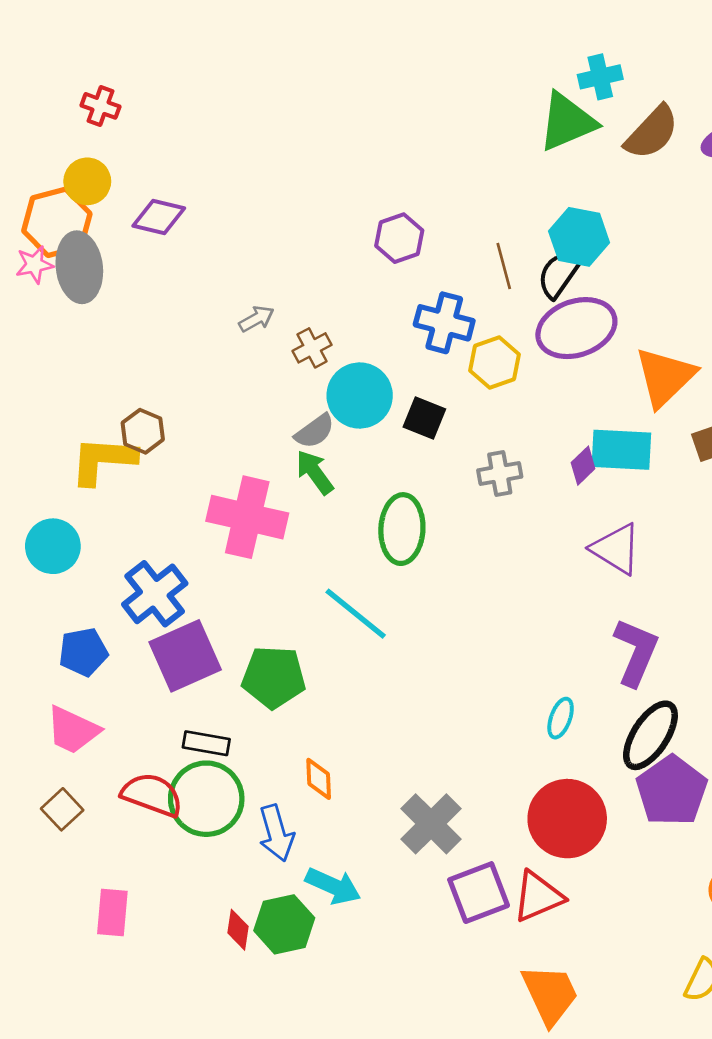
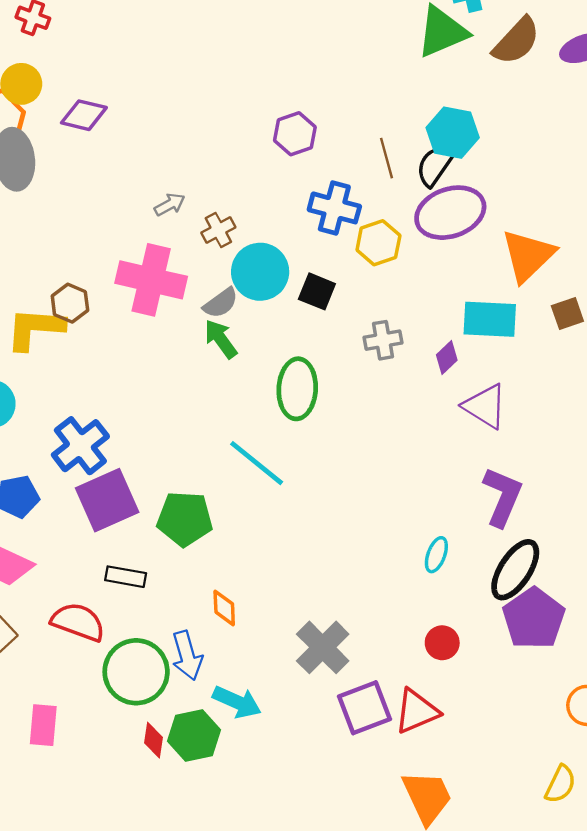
purple diamond: (583, 466) -> (447, 358), moved
pink cross: (247, 517) -> (151, 280), moved
green circle: (206, 799) -> (136, 672), moved
red circle: (567, 819) -> (442, 643), size x0.5

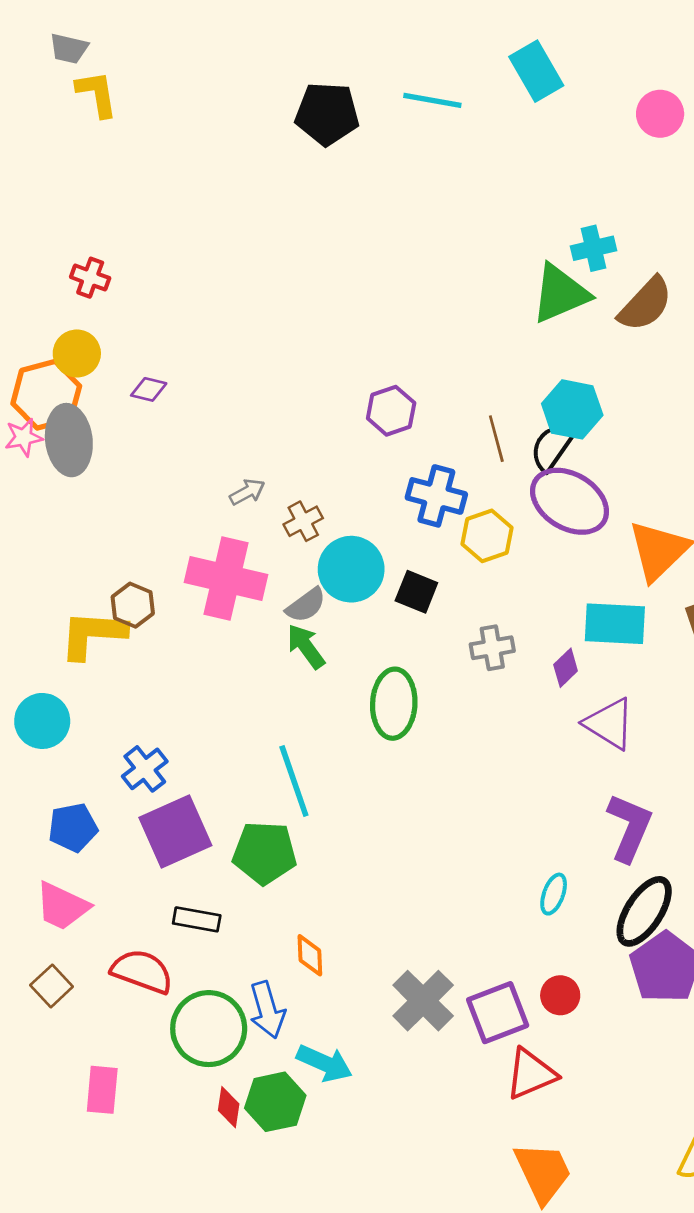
purple diamond: (84, 115) -> (149, 389), size x0.7
purple ellipse: (450, 213) -> (570, 501), turned 50
blue cross: (80, 446) -> (145, 769), size x0.7
cyan line: (257, 463) -> (294, 781), moved, turned 32
purple square: (364, 708) -> (498, 1013), moved

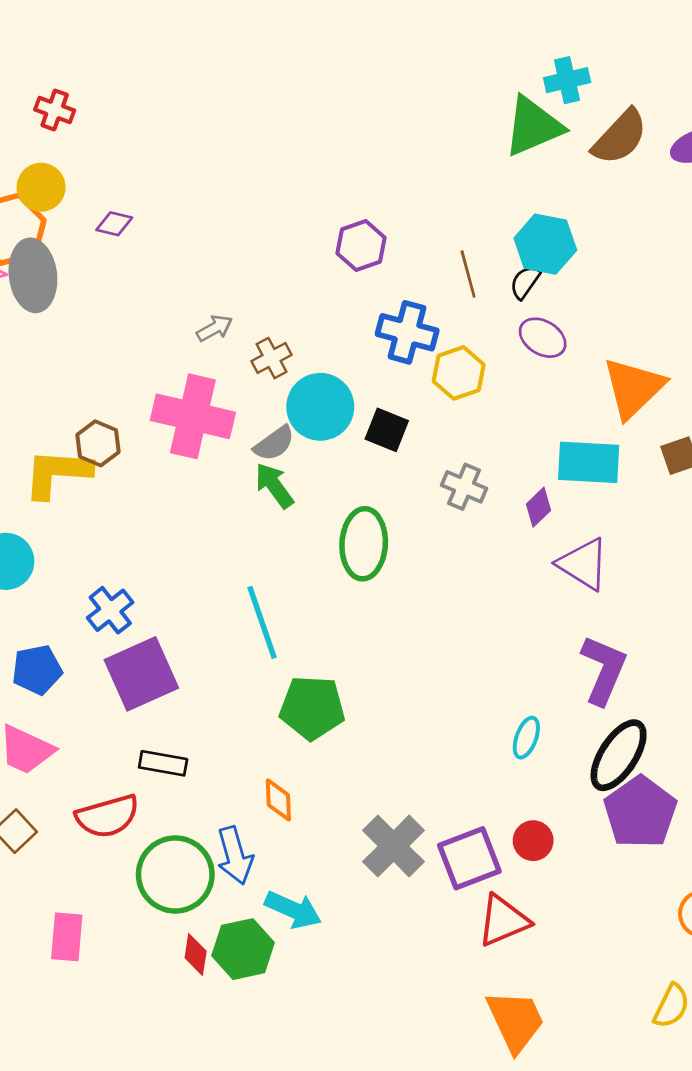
black semicircle: (552, 447) -> (525, 282), size x0.7
purple ellipse: (570, 501) -> (543, 338), size x0.6
gray cross: (492, 648) -> (464, 487), turned 33
green pentagon: (265, 853) -> (312, 708), moved
red semicircle: (142, 971) -> (107, 816), turned 144

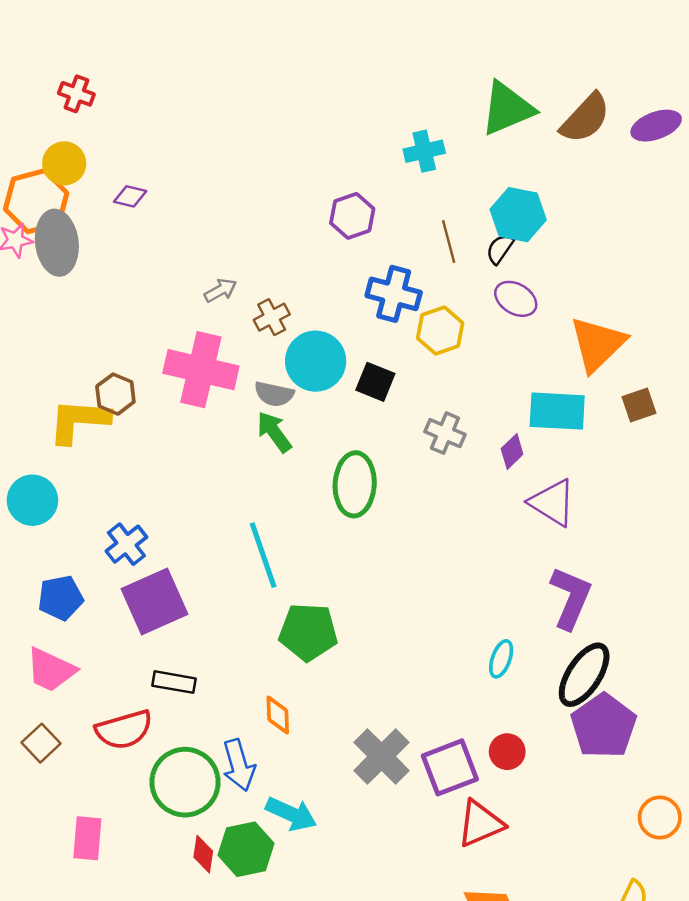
cyan cross: (567, 80) -> (424, 151), moved
gray semicircle: (274, 443) -> (274, 394), turned 48

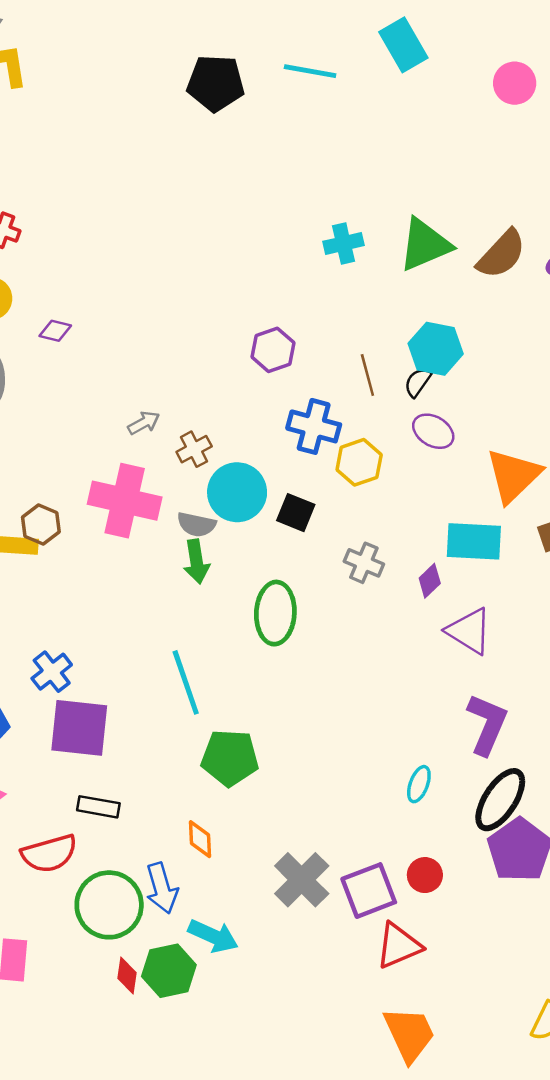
cyan cross: (424, 151) -> (344, 243), moved
green arrow: (274, 432) -> (196, 562), turned -153
purple square: (155, 602) -> (79, 728), turned 30

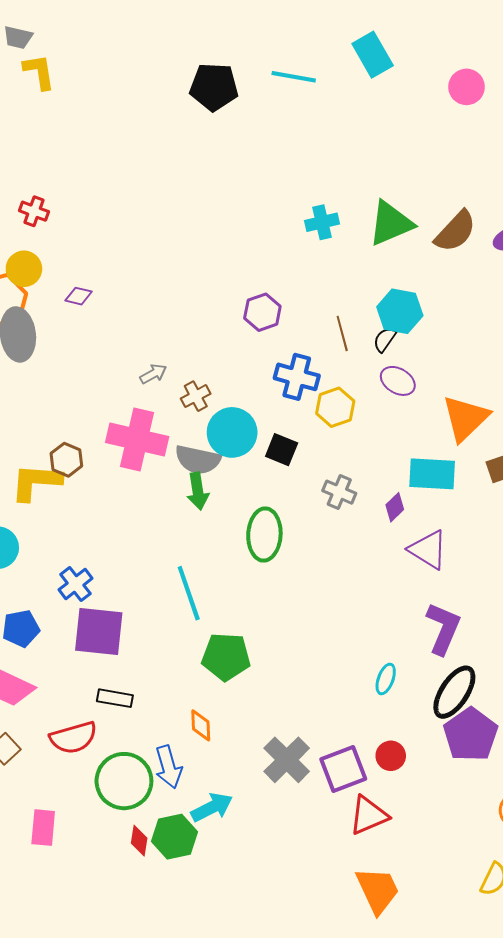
gray semicircle: (196, 525) -> (198, 460), size x1.4
cyan arrow: (213, 936) -> (212, 807), turned -51

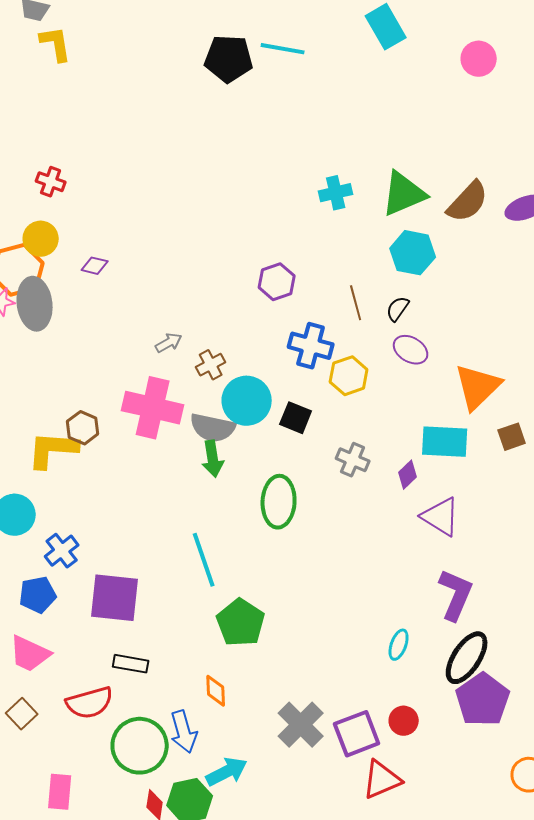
cyan line: (294, 77) -> (283, 49), moved
cyan hexagon: (400, 311) -> (413, 253), moved
blue cross: (75, 584) -> (62, 551), moved
green pentagon: (226, 657) -> (241, 623), turned 30

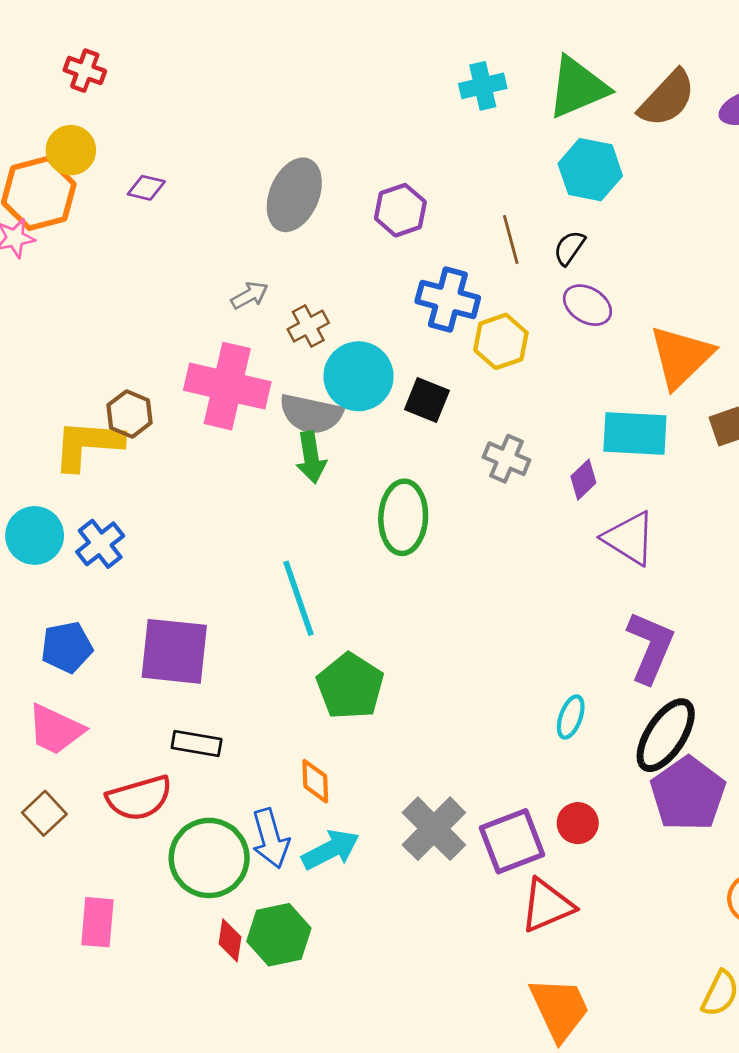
gray ellipse: (35, 304) -> (294, 195), moved, turned 30
blue cross: (62, 551) -> (100, 544), moved
cyan arrow: (227, 772) -> (331, 850), moved

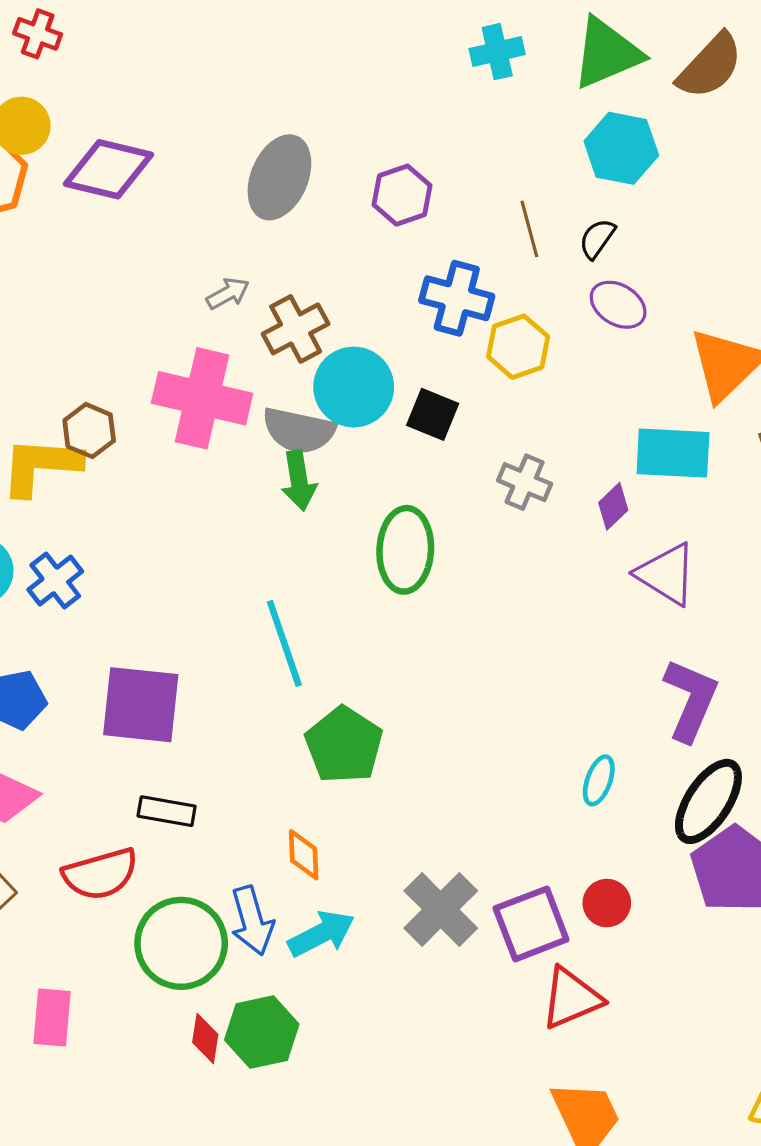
purple diamond: (146, 188) -> (109, 169), size x2.0
brown cross: (308, 326) -> (296, 329), size x1.4

